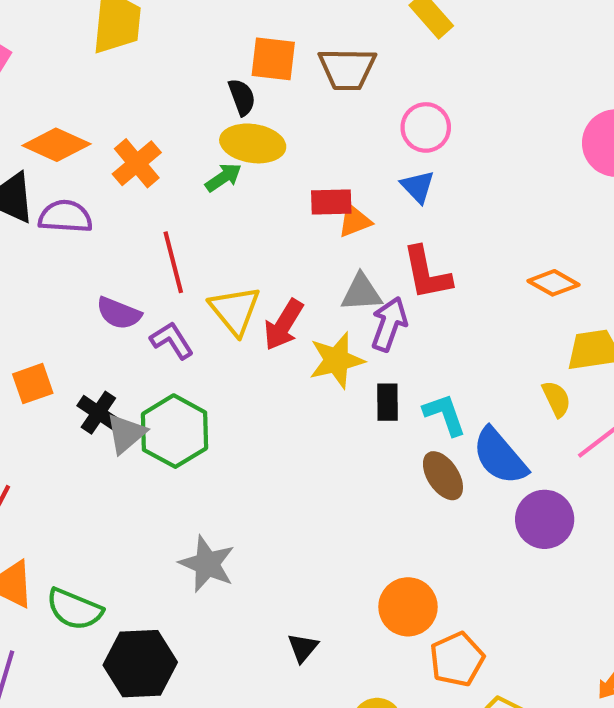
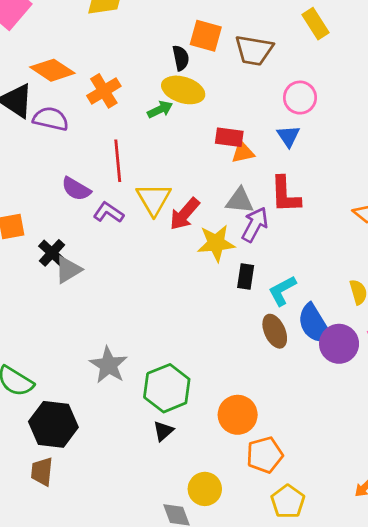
purple L-shape: (172, 340) -> (108, 212), turned -32
cyan L-shape: (445, 414) -> (282, 291), turned -108
green hexagon: (175, 431) -> (167, 388), moved
purple circle: (545, 519) -> (339, 344), moved

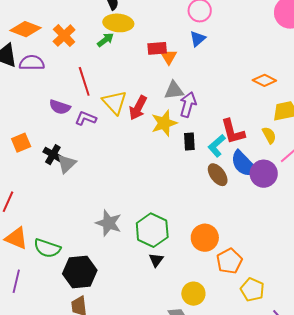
blue triangle: (288, 136) -> (198, 39), turned 36
orange triangle: (243, 152) -> (169, 57), turned -36
red L-shape: (285, 195) -> (233, 132), moved

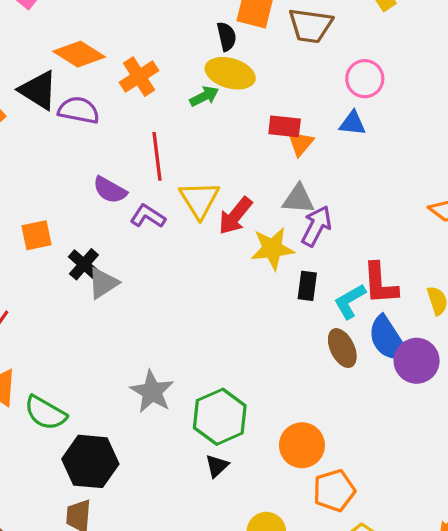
blue triangle: (198, 39) -> (353, 123), turned 36

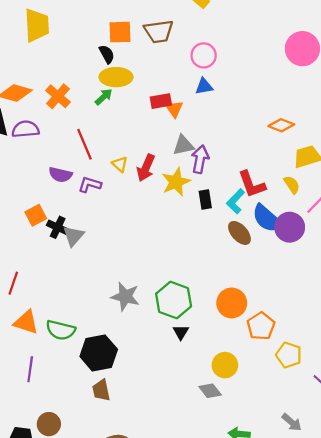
yellow triangle: (199, 200) -> (120, 164), size x0.6
orange square: (36, 235) -> (36, 215), moved

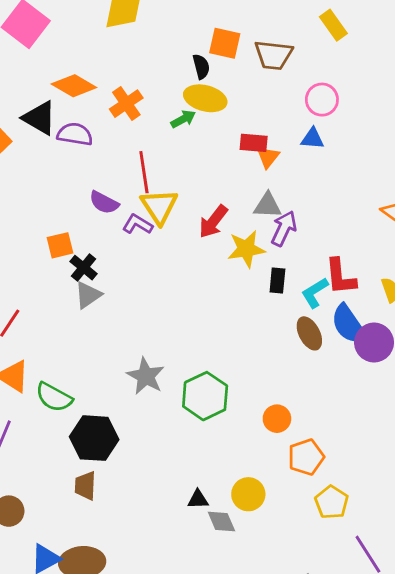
yellow triangle: (120, 164) -> (159, 206), moved, size x1.8
gray triangle: (73, 236) -> (88, 295), moved
orange circle: (232, 303) -> (277, 419), size x0.7
black triangle: (181, 332) -> (198, 499), moved, turned 42

